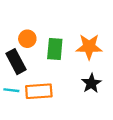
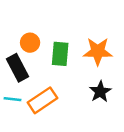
orange rectangle: (39, 91) -> (43, 100), turned -30

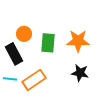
black star: (100, 92) -> (80, 73), turned -30

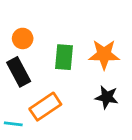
orange circle: (24, 34) -> (23, 38), moved
cyan line: (10, 79) -> (13, 124), moved

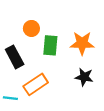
orange circle: (23, 38) -> (31, 28), moved

